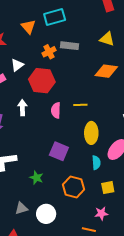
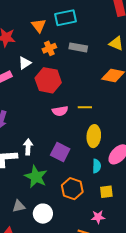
orange cross: (49, 52) -> (49, 48), moved
white arrow: (22, 108) -> (28, 147), moved
pink semicircle: (56, 110) -> (60, 111), turned -105
green star: (36, 178) -> (36, 177), size x1.6

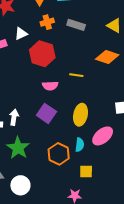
yellow line: (85, 107) -> (76, 75), moved
purple square: (60, 152) -> (46, 113), moved
orange hexagon: (72, 189) -> (59, 154), moved

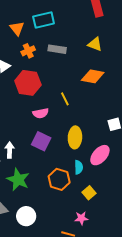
yellow line: (76, 75) -> (65, 99), turned 64
yellow square: (86, 172) -> (89, 193), turned -32

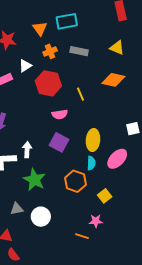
yellow line: (65, 99) -> (81, 94), moved
cyan semicircle: (79, 167) -> (91, 163), moved

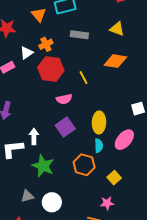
orange cross: (50, 51) -> (46, 44), moved
purple square: (59, 142) -> (65, 127), turned 30

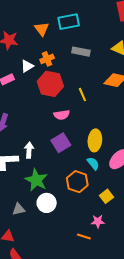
cyan semicircle: (99, 146) -> (93, 163), turned -40
white circle: (52, 202) -> (47, 203), moved

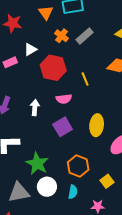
gray rectangle: (81, 52) -> (85, 36), turned -54
orange cross: (47, 59) -> (62, 36), moved, turned -32
white arrow: (29, 150) -> (35, 108), moved
cyan semicircle: (93, 163) -> (73, 192), moved, turned 48
gray triangle: (19, 209) -> (19, 192), size x1.6

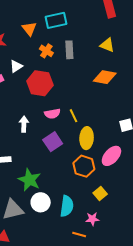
gray rectangle: (85, 36) -> (69, 50), turned -48
yellow line: (85, 79) -> (74, 116), moved
orange hexagon: (78, 166) -> (84, 166), moved
cyan semicircle: (73, 192) -> (67, 206), size x1.5

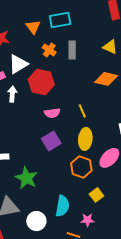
white triangle: (16, 66) -> (18, 64), size x1.5
yellow line: (74, 116) -> (82, 111), moved
white arrow: (24, 124) -> (12, 94), moved
white circle: (41, 202) -> (36, 221), moved

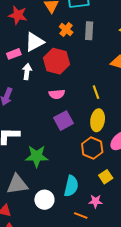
pink semicircle: (52, 113) -> (57, 94), moved
green star: (26, 178) -> (37, 156), turned -30

